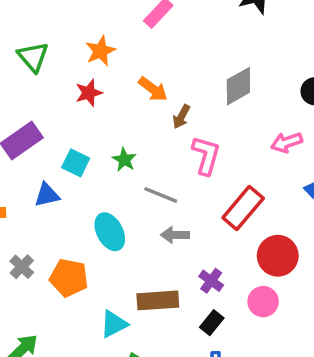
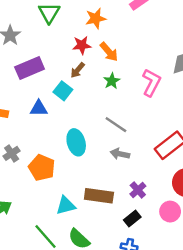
orange arrow: (153, 89) -> (109, 52), moved
brown arrow: (181, 117) -> (78, 70), moved
pink L-shape: (206, 155) -> (151, 83), moved
green star: (124, 160) -> (112, 81), moved

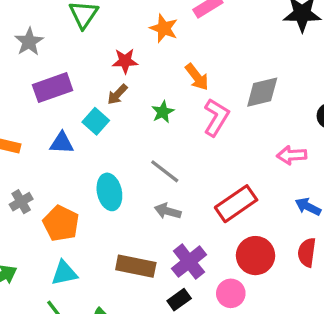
orange star: (96, 18) -> (164, 28), moved, turned 30
orange arrow: (109, 52) -> (197, 77), moved
purple cross: (138, 190) -> (189, 262), size x1.5
cyan triangle: (66, 205) -> (64, 273), moved

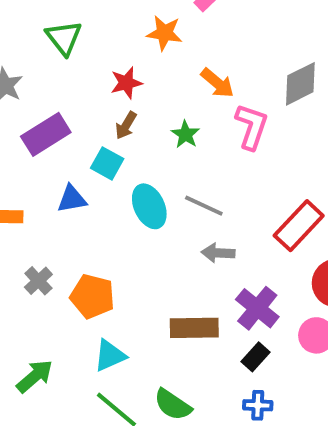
cyan ellipse: (109, 192) -> (149, 206), moved

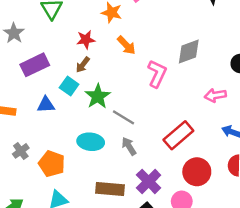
orange arrow: (217, 83) -> (126, 45), moved
green star: (185, 134) -> (98, 96), moved, size x1.5
cyan ellipse: (149, 206) -> (91, 142), moved, turned -65
gray arrow: (218, 253) -> (129, 146), turned 48

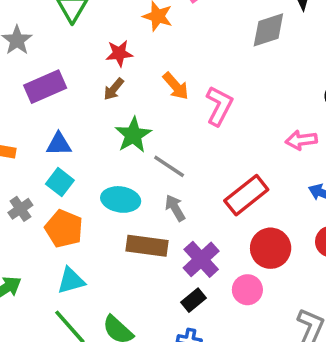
orange arrow: (126, 45) -> (176, 86), moved
gray diamond: (189, 52) -> (268, 30), moved
cyan square: (69, 86) -> (60, 182), moved
brown rectangle: (110, 189) -> (147, 246), moved

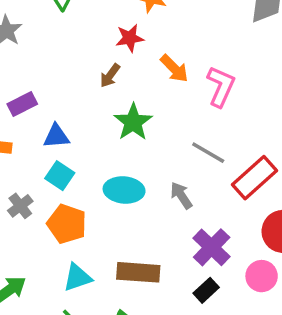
red star: (119, 53) -> (130, 38), moved
purple rectangle: (45, 87) -> (22, 104), moved, size x0.7
gray line: (169, 166) -> (208, 153), moved
brown rectangle: (147, 246) -> (138, 272), moved

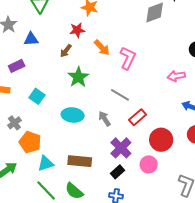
blue triangle: (56, 136) -> (31, 39), moved
cyan square: (60, 176) -> (37, 96), moved
red rectangle: (255, 178) -> (138, 117), moved, size x0.7
orange pentagon: (67, 224) -> (30, 142), moved

